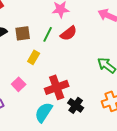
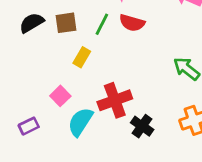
red semicircle: (69, 33) -> (132, 23), turned 54
cyan semicircle: (44, 112) -> (80, 122), moved

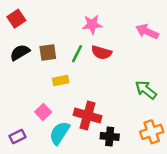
yellow rectangle: (82, 57) -> (61, 80), turned 49
red cross: (115, 100) -> (87, 115), turned 36
black cross: (142, 126) -> (110, 136), turned -30

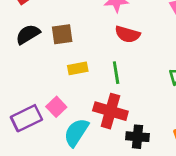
green line: (77, 54) -> (116, 73), moved, turned -36
purple rectangle: (17, 136) -> (26, 118), moved, size x1.5

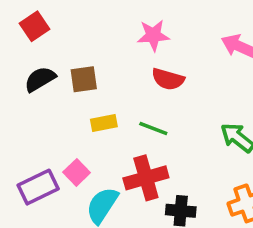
green line: (116, 73) -> (153, 129), turned -60
red cross: (110, 111) -> (146, 178), turned -32

